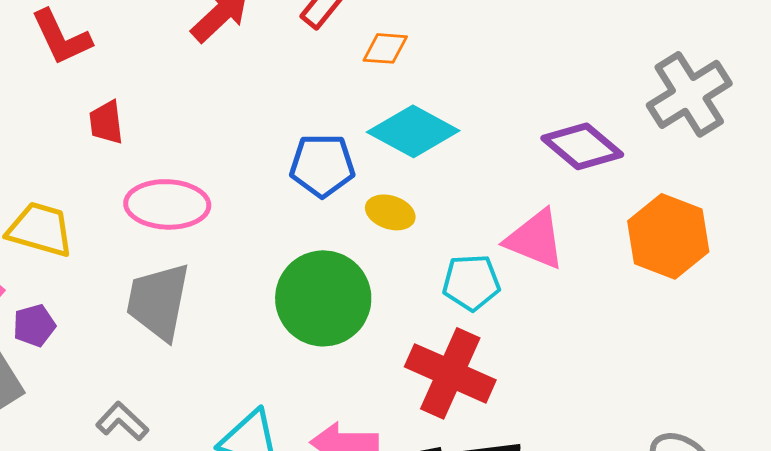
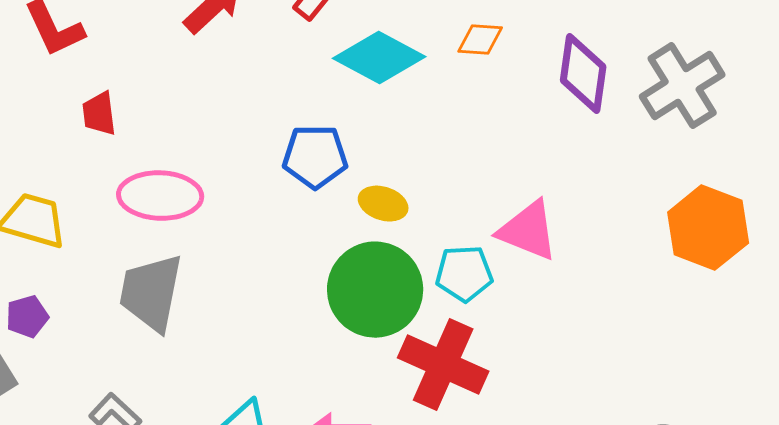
orange diamond: (385, 48) -> (480, 40), moved
cyan diamond: (413, 131) -> (379, 58), moved
purple diamond: (582, 146) -> (583, 74), moved, turned 58
orange hexagon: (668, 236) -> (708, 228), moved
green circle: (323, 298) -> (375, 290), moved

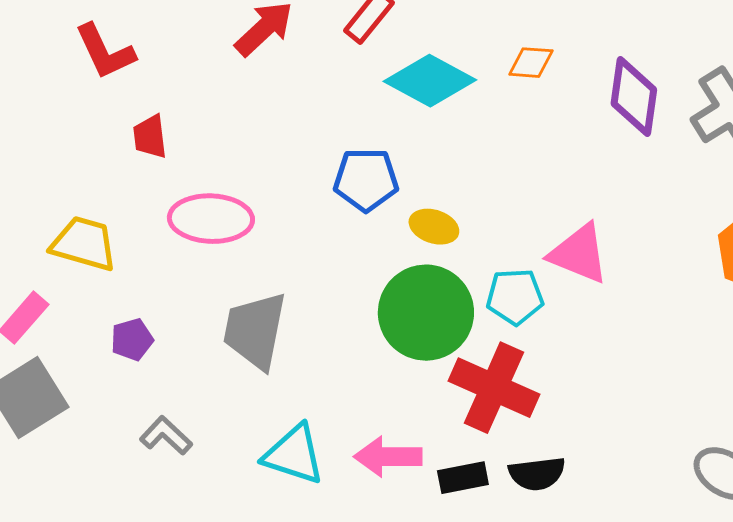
gray trapezoid: (151, 293) -> (255, 331), moved
purple pentagon: (27, 317) -> (132, 340), moved

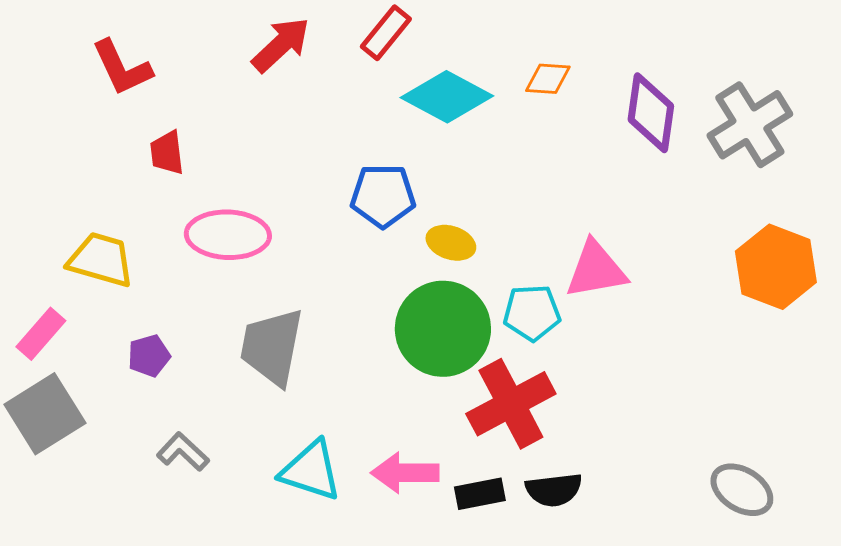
pink triangle: (579, 254) -> (596, 270), turned -32
red cross: (494, 388) -> (511, 404), turned 38

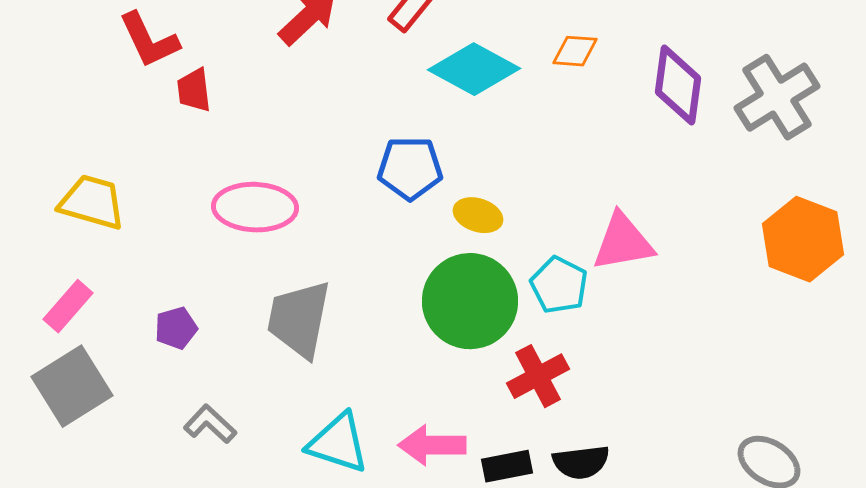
red trapezoid: (167, 153) -> (194, 90), moved
yellow trapezoid: (101, 260) -> (92, 202), moved
cyan pentagon: (532, 313) -> (559, 285), turned 30
red cross: (511, 404) -> (538, 376), size x0.7

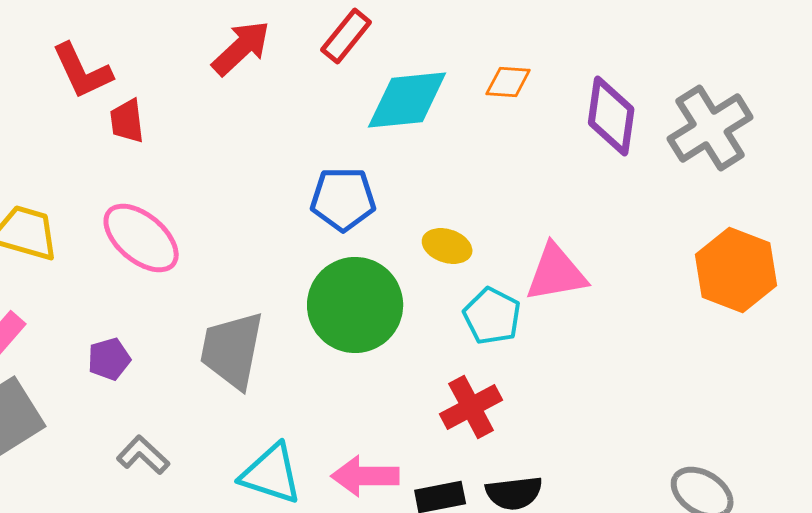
cyan diamond: (474, 69) -> (407, 100), turned -34
pink ellipse: (255, 207) -> (141, 238), moved, turned 38
yellow ellipse: (478, 215) -> (447, 246), moved
green circle: (470, 301) -> (355, 305), moved

